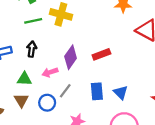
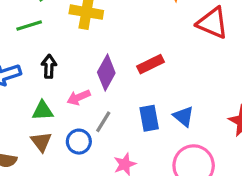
green line: (33, 21) -> (29, 26), moved

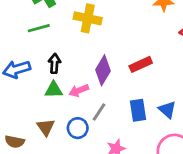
green triangle: (43, 111) -> (54, 90), moved

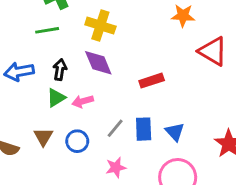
purple diamond: (103, 70) -> (98, 63), moved, turned -60
green triangle: (54, 90) -> (56, 98), turned -36
gray line: (99, 112) -> (115, 128), moved

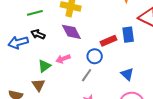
black arrow: (60, 70) -> (38, 34), moved, turned -72
green triangle: (56, 98) -> (44, 66), moved
blue rectangle: (144, 129) -> (128, 35), moved
blue circle: (77, 141) -> (95, 56), moved

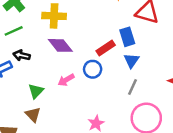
pink arrow: (63, 59) -> (66, 80), moved
blue triangle: (127, 74) -> (132, 60), moved, turned 32
gray line: (87, 75) -> (133, 87), moved

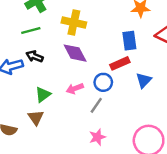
blue rectangle: (127, 37) -> (129, 41), moved
gray line: (133, 87) -> (96, 105), moved

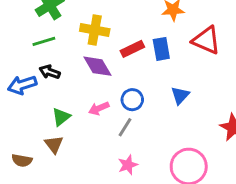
red rectangle: (120, 63) -> (132, 49), moved

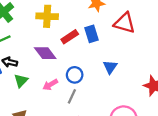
yellow cross: (95, 30) -> (47, 16), moved
green triangle: (61, 117) -> (21, 81), moved

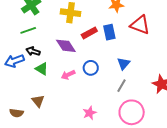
green triangle: (21, 81) -> (42, 69), turned -48
gray line: (72, 96) -> (121, 86), moved

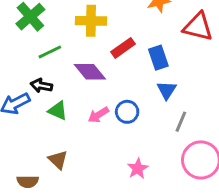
green line: (28, 30) -> (50, 52), moved
blue rectangle: (109, 32) -> (158, 58), moved
blue triangle: (124, 64) -> (167, 90), moved
blue circle: (91, 68) -> (127, 112), moved

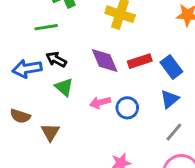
red rectangle: (123, 48) -> (140, 61), moved
green line: (50, 52) -> (46, 27), moved
blue rectangle: (158, 58) -> (171, 67), turned -35
brown semicircle: (28, 182) -> (20, 116), moved

